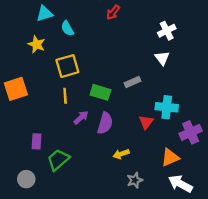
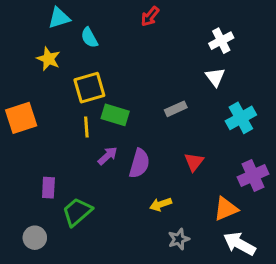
green rectangle: (100, 92) -> (115, 115), moved
cyan cross: (167, 107) -> (241, 118), moved, turned -35

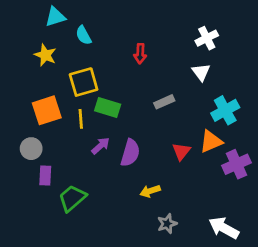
red arrow: (150, 16) -> (140, 54), moved, turned -36
orange square: (21, 118) -> (47, 110), moved
orange triangle: (226, 209) -> (211, 141), moved
gray circle: (35, 238) -> (31, 149), moved

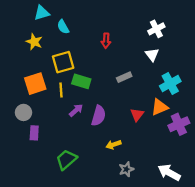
green trapezoid: (72, 198) -> (66, 160), moved

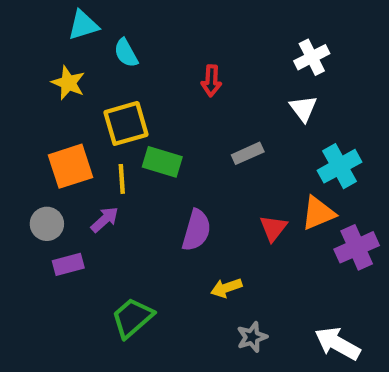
purple arrow: (76, 110) -> (105, 220), moved
purple rectangle: (34, 133) -> (68, 264), turned 72

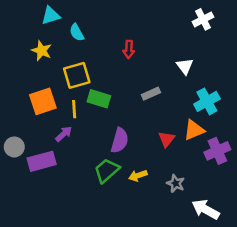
white cross: (312, 57) -> (203, 19), moved
gray circle: (47, 224) -> (14, 147), moved
purple rectangle: (68, 264) -> (42, 161), size x1.5
green trapezoid: (132, 318) -> (107, 170), moved
gray star: (252, 337) -> (176, 183), moved, turned -30

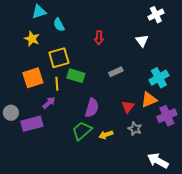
white triangle: (185, 66) -> (142, 41), moved
gray star: (176, 183) -> (135, 129), moved

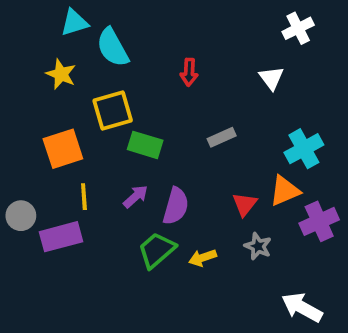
cyan semicircle: (59, 25) -> (113, 47), size x1.5
yellow line: (57, 84) -> (84, 197), moved
purple arrow: (49, 103) -> (136, 197), moved

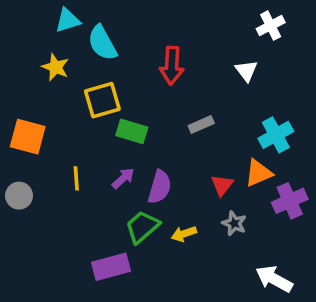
red arrow: (189, 72) -> (172, 65), size x1.5
orange square: (63, 149) -> (28, 137), moved, turned 33
purple rectangle: (61, 237) -> (111, 267), moved

